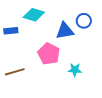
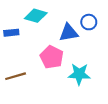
cyan star: (75, 70) -> (79, 74), size x1.5

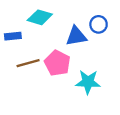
brown line: (16, 76) -> (28, 63), moved

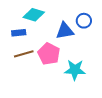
blue rectangle: (13, 36) -> (19, 33), moved

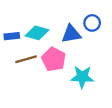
cyan diamond: (34, 15) -> (37, 33), moved
blue rectangle: (19, 33) -> (12, 36), moved

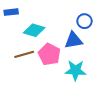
blue triangle: (71, 34) -> (73, 40), moved
blue rectangle: (12, 36) -> (11, 12), moved

